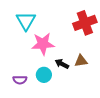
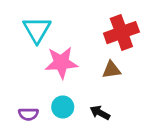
brown triangle: (81, 61) -> (111, 70), moved
black arrow: (62, 64) -> (100, 113), moved

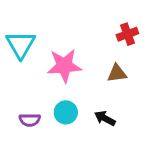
cyan triangle: (37, 30) -> (21, 45), moved
red cross: (121, 33) -> (127, 34), size x0.6

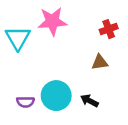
pink star: (64, 66) -> (52, 21), moved
cyan circle: (66, 112) -> (56, 96), size x1.5

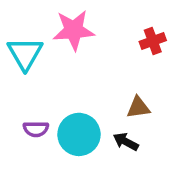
brown triangle: (100, 62) -> (138, 107), moved
purple semicircle: (25, 102) -> (36, 129), moved

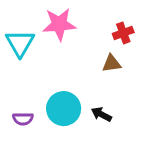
brown triangle: (138, 107) -> (112, 63), moved
purple semicircle: (36, 129) -> (23, 119), moved

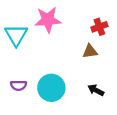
black arrow: (101, 114) -> (96, 90), moved
purple semicircle: (23, 119) -> (18, 85), moved

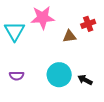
brown triangle: (90, 51) -> (70, 36), moved
cyan circle: (51, 88) -> (59, 75), moved

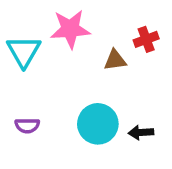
black arrow: (85, 80) -> (141, 132), turned -32

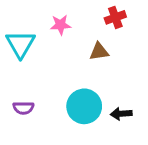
pink star: (70, 29) -> (60, 25), size x0.6
red cross: (146, 39) -> (115, 17), moved

